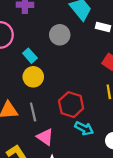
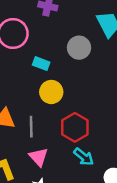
cyan rectangle: (30, 56) -> (41, 64), turned -40
yellow circle: (33, 77) -> (51, 92), moved

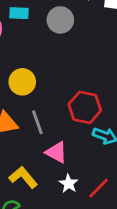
cyan rectangle: (41, 64) -> (19, 13), moved
yellow circle: (51, 92) -> (22, 82), moved

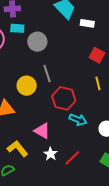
gray circle: (60, 20) -> (37, 42), moved
yellow circle: (22, 82) -> (27, 86), moved
gray line: (37, 122) -> (47, 74), moved

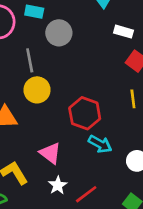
white rectangle: (87, 23) -> (124, 32), moved
gray line: (47, 74) -> (30, 60), moved

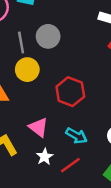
gray circle: (59, 33) -> (48, 36), moved
cyan arrow: (100, 144) -> (76, 136), moved

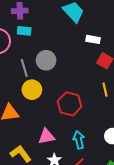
pink triangle: (38, 127) -> (46, 136), turned -42
cyan arrow: (76, 136) -> (79, 140), turned -126

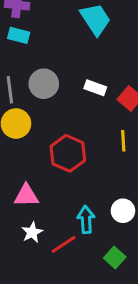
white rectangle: (93, 39) -> (95, 88), moved
cyan arrow: (79, 140) -> (86, 220), moved

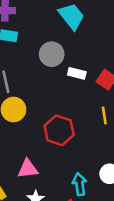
gray circle: (44, 84) -> (52, 54), moved

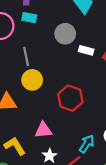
cyan arrow: (79, 184) -> (87, 144), turned 42

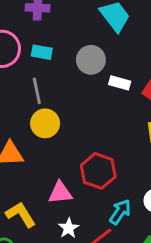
cyan rectangle: (29, 18) -> (42, 52), moved
red hexagon: (70, 98) -> (98, 171), moved

